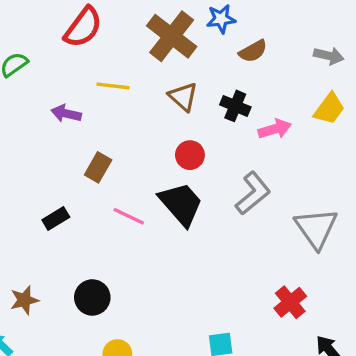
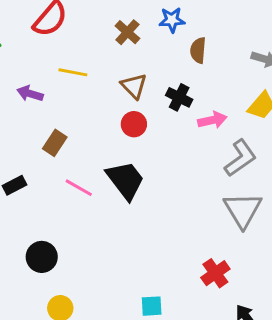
brown cross: (172, 36) -> (127, 32), size x0.6
brown semicircle: (253, 51) -> (198, 50), turned 120
red circle: (190, 155) -> (134, 124), moved
gray L-shape: (253, 193) -> (240, 158), moved

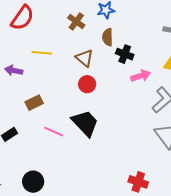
brown semicircle: (198, 50) -> (108, 37), moved
black cross: (179, 97) -> (125, 54), moved
brown rectangle: (55, 143) -> (34, 103), turned 36
red cross: (215, 273) -> (138, 182), moved, turned -30

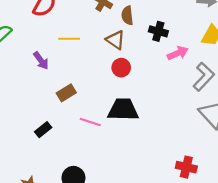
brown semicircle: (108, 37) -> (127, 16), moved
purple arrow: (14, 70) -> (41, 61), turned -132
black trapezoid: (85, 123) -> (123, 110), turned -40

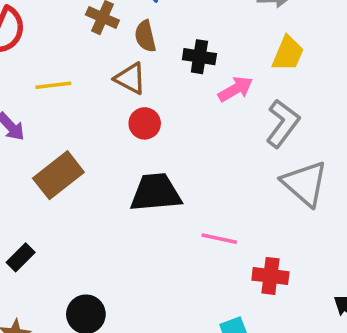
brown rectangle: (66, 93) -> (58, 175), size x1.5
pink line: (90, 122) -> (219, 239), moved
black rectangle: (43, 130) -> (21, 257), moved

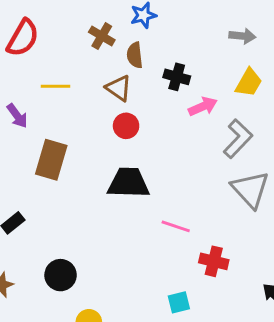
brown rectangle: (58, 175) -> (51, 160), turned -42

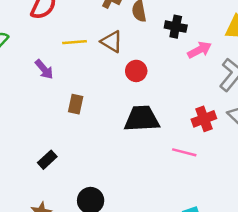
brown triangle: (119, 88) -> (112, 42), moved
brown rectangle: (51, 160) -> (76, 104), size x0.6
red cross: (214, 261) -> (204, 119), moved, turned -30

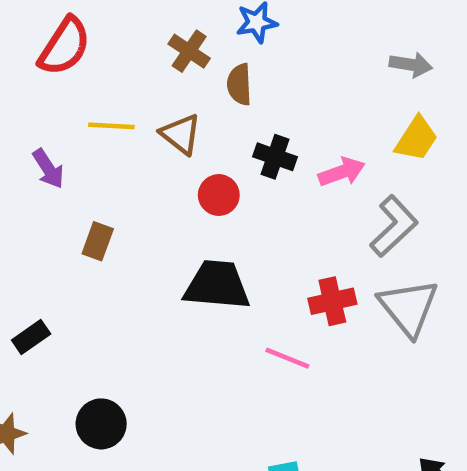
black cross: (176, 27) -> (275, 157), moved

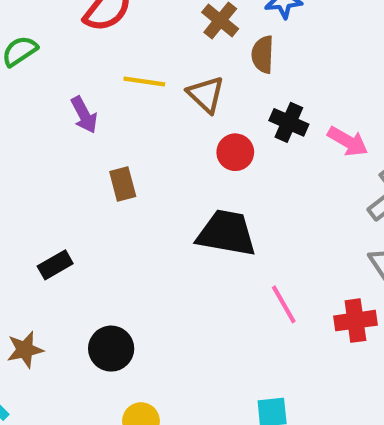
pink arrow: (342, 172) -> (348, 141), turned 45
brown rectangle: (98, 241) -> (123, 184), turned -40
red cross: (332, 301) -> (355, 321), moved
pink line: (287, 358) -> (284, 304), turned 33

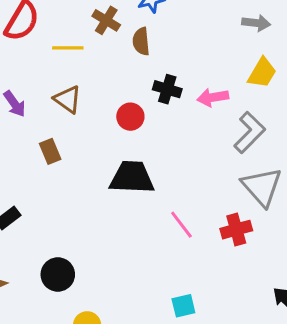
yellow line: (144, 81) -> (68, 48), moved
brown triangle: (206, 94) -> (68, 99), moved
pink arrow: (348, 141) -> (213, 97), turned 148

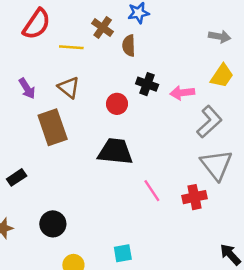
brown rectangle: (50, 151) -> (53, 127), size x1.8
cyan square: (183, 306) -> (123, 253), moved

